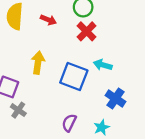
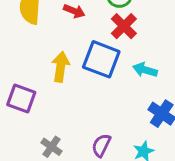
blue square: (74, 77) -> (101, 59), moved
gray cross: (18, 110) -> (51, 147), moved

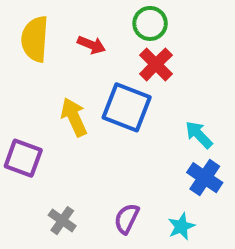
yellow arrow: (61, 67) -> (74, 117), turned -32
cyan arrow: (145, 70) -> (199, 135), moved, turned 30

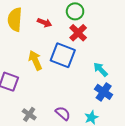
purple semicircle: (127, 219) -> (63, 113), turned 105

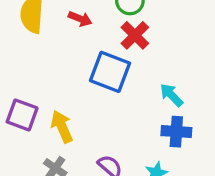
yellow arrow: (35, 60) -> (62, 127), moved
blue cross: (104, 92) -> (176, 132), turned -30

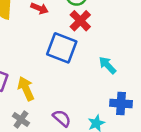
blue cross: (176, 132) -> (121, 103), moved

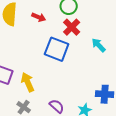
cyan arrow: (107, 65) -> (99, 45), moved

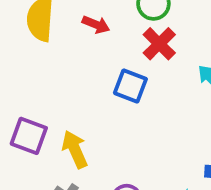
blue square: (57, 49) -> (130, 86), size x0.7

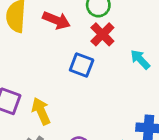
red arrow: (96, 25) -> (56, 20), size x1.4

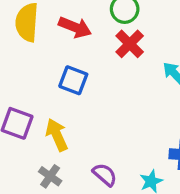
blue square: (82, 65) -> (73, 80), moved

